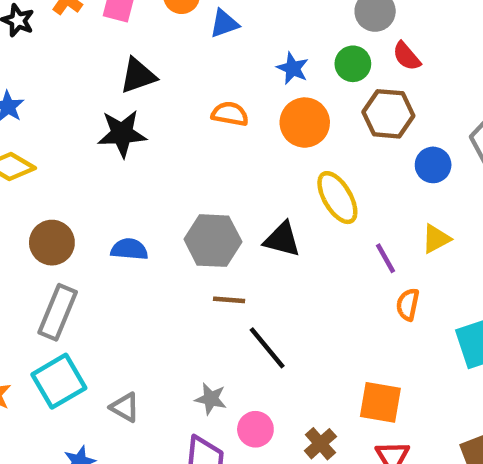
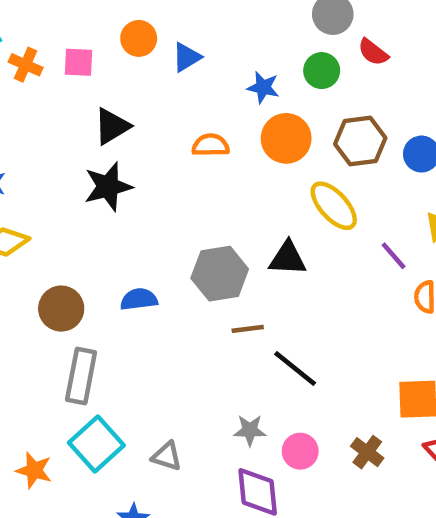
brown hexagon: (388, 114) -> (360, 141), moved

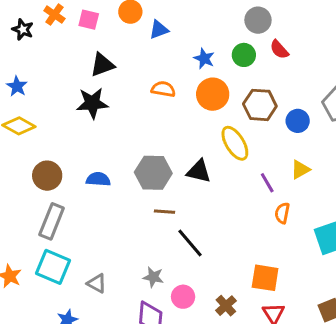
cyan square: (96, 444) -> (53, 267), turned -36

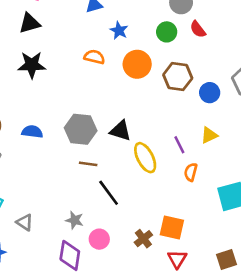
blue star: (204, 58) -> (119, 30), moved
black triangle: (102, 65) -> (29, 23), moved
yellow ellipse: (235, 143) -> (145, 158), moved
brown cross: (226, 306) -> (143, 239), moved

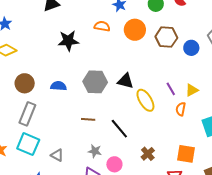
black star: (32, 65) -> (68, 41), moved
yellow triangle: (209, 135) -> (192, 90), moved
brown line: (88, 164) -> (88, 119), moved
orange square: (172, 228) -> (186, 154), moved
brown cross: (143, 239) -> (148, 154), moved

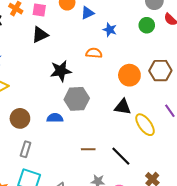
orange circle: (135, 30) -> (129, 75), moved
brown hexagon: (166, 37) -> (160, 71), moved
gray hexagon: (95, 82) -> (77, 99), moved
gray rectangle: (27, 114) -> (26, 149), size x0.7

